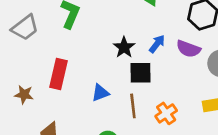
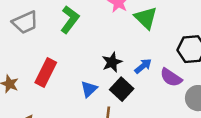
black square: (140, 73) -> (122, 89), turned 30
blue triangle: (100, 93) -> (89, 89), moved, turned -36

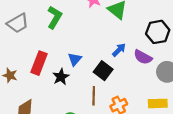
black star: (112, 62) -> (61, 77), moved
blue triangle: (89, 89) -> (75, 59), moved

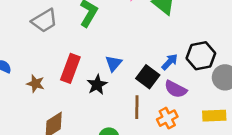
black hexagon: (158, 32) -> (201, 56), moved
blue arrow: (119, 50) -> (170, 62), moved
purple semicircle: (143, 57) -> (176, 89), moved

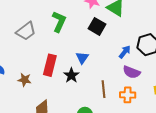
black square: (148, 77) -> (97, 26), moved
orange cross: (167, 118) -> (128, 95), turned 35

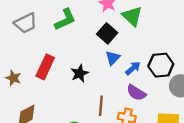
green L-shape: (59, 22) -> (65, 19), turned 30
blue triangle: (82, 58) -> (113, 58), moved
black star: (71, 75) -> (80, 73), moved

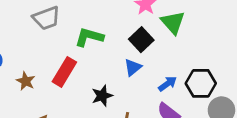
green L-shape: (65, 19) -> (89, 37), moved, turned -145
blue triangle: (113, 58) -> (133, 67), moved
black star: (80, 73) -> (102, 96), moved

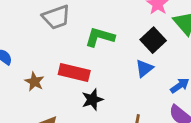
red rectangle: (64, 72) -> (74, 72), turned 72
black star: (102, 96) -> (92, 100), moved

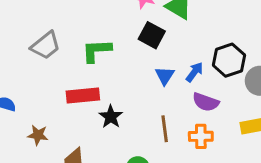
blue triangle: (144, 68) -> (165, 76), moved
brown star: (34, 82) -> (38, 135), moved

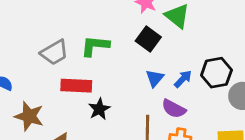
gray trapezoid: (46, 46) -> (54, 52), moved
purple semicircle: (206, 102) -> (174, 109), moved
brown star: (38, 135) -> (29, 116), size x1.5

